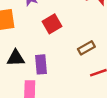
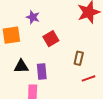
brown rectangle: (86, 48) -> (79, 58), turned -48

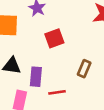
red line: (89, 78) -> (57, 92), moved

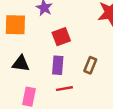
purple rectangle: (36, 77) -> (58, 65), moved

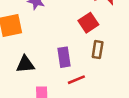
red square: (61, 37) -> (88, 23), moved

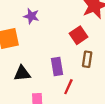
red line: (76, 80) -> (68, 87), turned -42

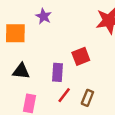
red square: (79, 35) -> (81, 56), moved
brown rectangle: (87, 59) -> (87, 98), moved

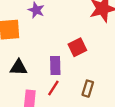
red line: (64, 95) -> (53, 88), moved

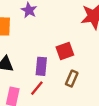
brown rectangle: (88, 89) -> (72, 79), moved

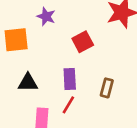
red square: (65, 51) -> (83, 42), moved

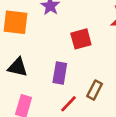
red line: (68, 105) -> (69, 104), moved

